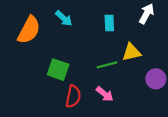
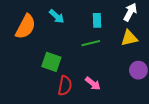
yellow triangle: (131, 52) -> (129, 38), moved
green line: (107, 65) -> (91, 43), moved

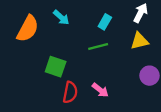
cyan rectangle: (97, 20) -> (105, 22), turned 32

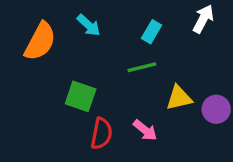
yellow triangle: (139, 41) -> (179, 98), moved

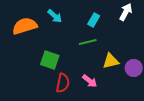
orange semicircle: (40, 41) -> (25, 26), turned -135

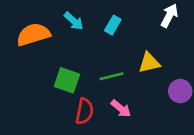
cyan rectangle: (94, 20) -> (113, 25), moved
green line: (88, 42) -> (111, 76), moved
yellow triangle: (111, 61) -> (149, 63), moved

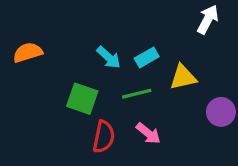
cyan arrow: (74, 21) -> (109, 57), moved
cyan rectangle: (113, 25) -> (147, 57), moved, turned 30
orange semicircle: (33, 34) -> (28, 52), moved, size x0.7

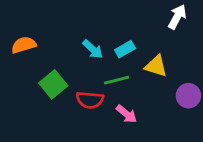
yellow triangle: (183, 77) -> (156, 66), turned 30
green square: (82, 99) -> (53, 84), moved, turned 32
red semicircle: (104, 137) -> (90, 100), moved, turned 84

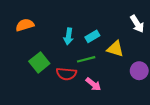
white arrow: (177, 17) -> (137, 24), moved, turned 120
orange semicircle: (24, 45) -> (25, 25), moved
cyan arrow: (93, 49) -> (68, 36), turned 56

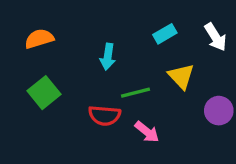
cyan rectangle: (92, 36) -> (165, 34), moved
yellow triangle: (115, 49) -> (181, 76), turned 30
green square: (39, 62) -> (44, 93), moved

